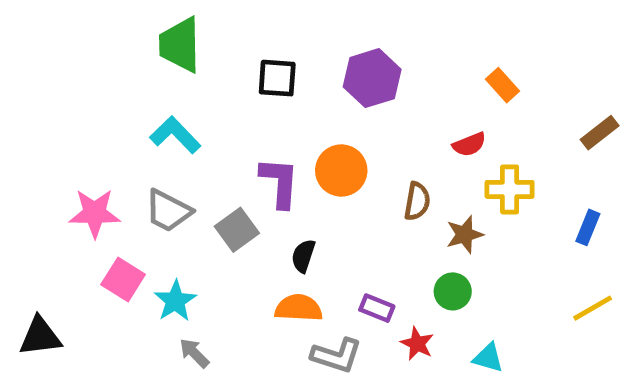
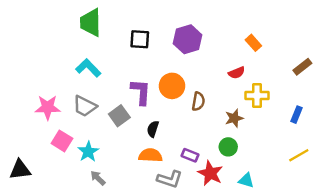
brown semicircle: (417, 201) -> (198, 101), moved
red star: (417, 344) -> (210, 173), size x1.5

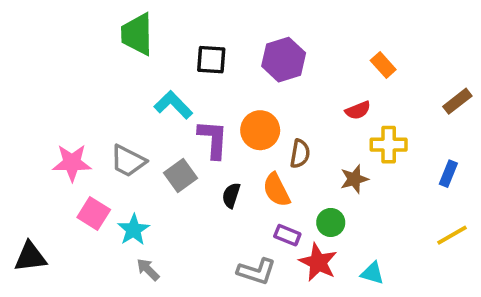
cyan L-shape: (88, 68) -> (173, 105), moved
green circle: (228, 147) -> (331, 222), moved
orange semicircle: (150, 155) -> (276, 190), moved, turned -120

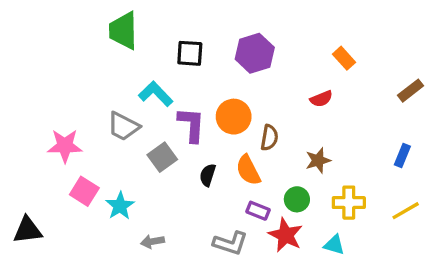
yellow cross: (389, 145) -> (349, 203), moved
gray trapezoid: (128, 161) -> (123, 126), moved
gray arrow: (148, 270) -> (152, 242), moved, turned -55

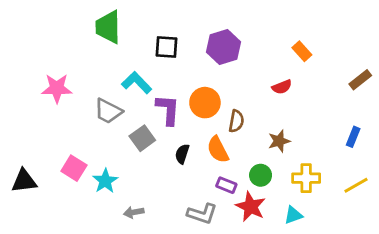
pink star: (65, 146) -> (57, 88), moved
black triangle: (28, 230) -> (24, 181), moved
cyan triangle: (334, 245) -> (293, 215), turned -36

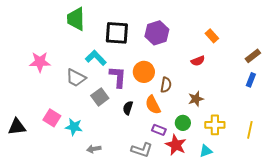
black square: (167, 47) -> (117, 33), size x1.4
blue rectangle: (353, 137) -> (251, 80), moved
cyan star: (105, 181) -> (74, 127), turned -30
yellow line: (356, 185) -> (250, 130), turned -48

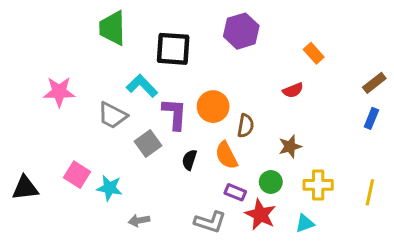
purple hexagon: (157, 33) -> (241, 31), moved

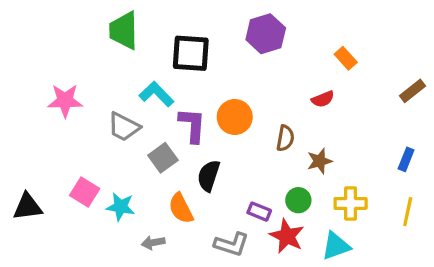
blue rectangle: (371, 118) -> (406, 159), moved
brown semicircle: (246, 126) -> (285, 138), moved
orange semicircle: (226, 155) -> (181, 208), moved
black semicircle: (189, 160) -> (209, 176), size x1.4
cyan triangle: (305, 223) -> (336, 246), size x1.4

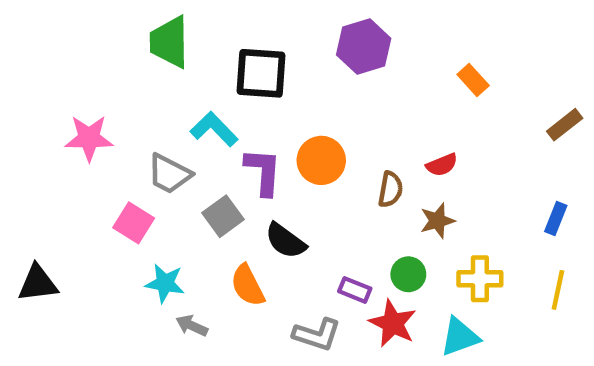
red semicircle: (323, 99) -> (442, 165), moved
black semicircle: (209, 176) -> (286, 241), turned -72
pink square: (85, 192) -> (134, 223), moved
gray arrow: (153, 243) -> (192, 326), moved, turned 35

